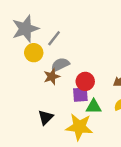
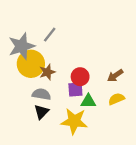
gray star: (25, 29) -> (22, 46), moved
yellow circle: (34, 53) -> (31, 64), moved, size x1.5
gray semicircle: (60, 65) -> (41, 94), moved, turned 36

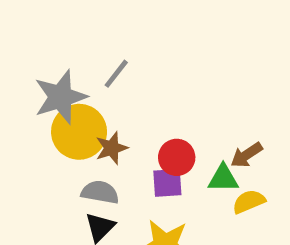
green triangle: (88, 101) -> (223, 178), moved

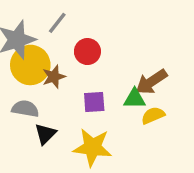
brown arrow: (246, 155) -> (151, 82), size x1.4
red circle: (177, 157) -> (87, 52), moved
gray semicircle: (100, 192) -> (25, 109), moved

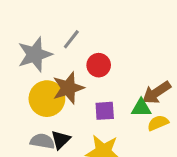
yellow circle: (30, 65) -> (47, 99), moved
brown star: (54, 77) -> (68, 88), size x1.5
gray semicircle: (25, 109) -> (42, 141), moved

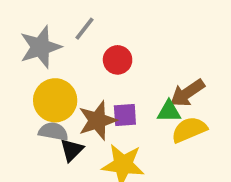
brown star: (68, 88) -> (97, 121), moved
yellow semicircle: (158, 123) -> (189, 130), size x1.4
gray semicircle: (42, 141) -> (53, 132), moved

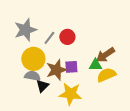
gray line: (85, 29) -> (49, 38), moved

